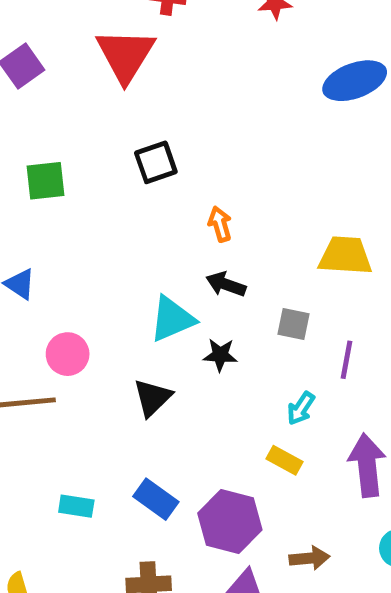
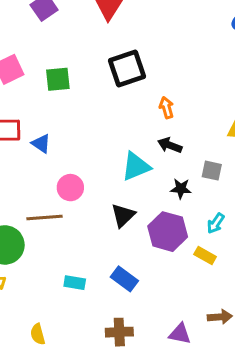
black square: (156, 162) -> (127, 69), size x1.4
black star: (220, 355) -> (181, 189), moved
purple hexagon: (230, 522) -> (168, 232), moved

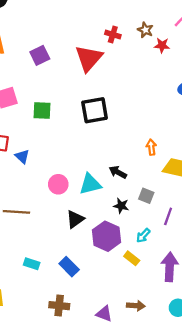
orange arrow: (167, 108) -> (151, 147), moved
pink circle: (70, 188) -> (58, 184), moved

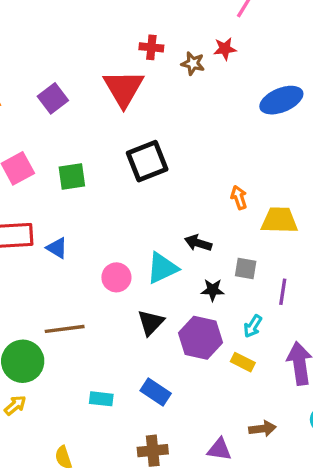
brown star: (145, 30) -> (193, 63), moved

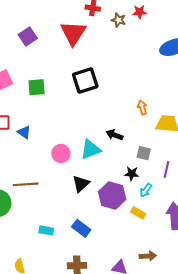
black star: (213, 290) -> (132, 174), moved

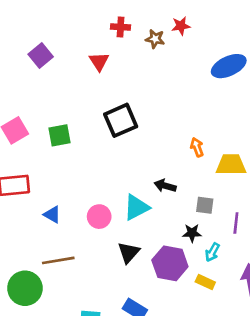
red triangle: (73, 33) -> (99, 61), size x0.6
purple square: (28, 37) -> (41, 55), moved
blue triangle: (24, 132) -> (52, 215), moved

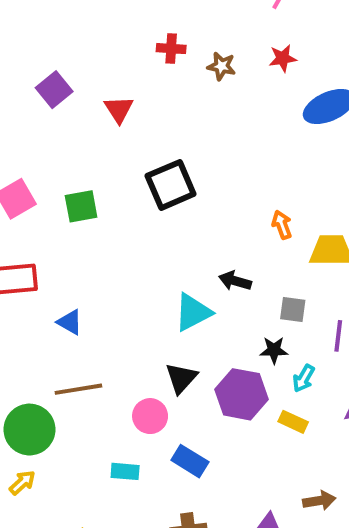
red star: (181, 26) -> (283, 58), moved
red triangle: (99, 61) -> (119, 109), moved
pink circle: (99, 217) -> (150, 416), moved

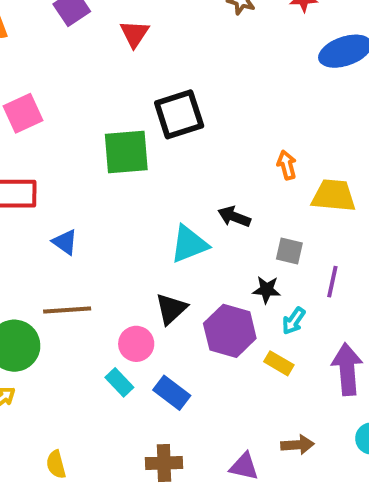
green square: (81, 206) -> (126, 152), moved, size x1.4
cyan rectangle: (125, 471) -> (119, 382), moved, turned 36

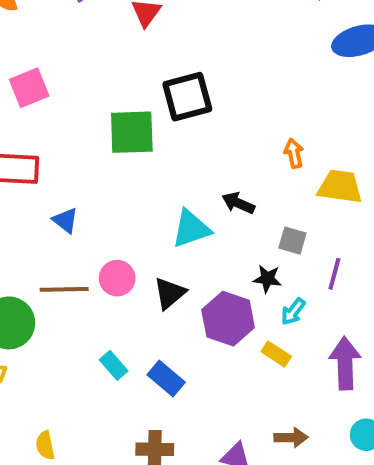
pink circle: (136, 344) -> (117, 278), moved

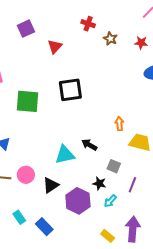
green square: (132, 132) -> (27, 101), moved
yellow rectangle: (276, 354) -> (108, 236), moved

